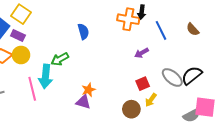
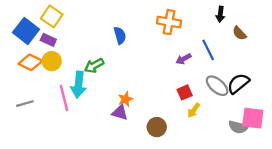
black arrow: (142, 12) -> (220, 14), moved
blue line: (161, 30) -> (208, 50), moved
brown circle: (131, 109) -> (157, 127), moved
gray semicircle: (192, 115) -> (238, 127), turned 42

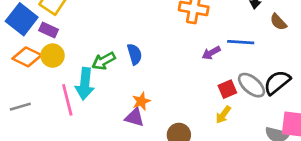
blue semicircle: (120, 35) -> (135, 54), moved
blue line: (208, 50) -> (241, 42), turned -60
red square: (185, 92) -> (227, 89), moved

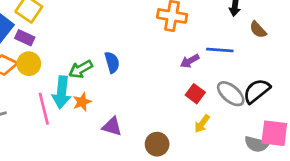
red square: (227, 89) -> (195, 94), moved, turned -30
orange star: (141, 101) -> (82, 102), moved

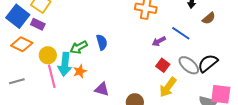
brown semicircle: (258, 30) -> (209, 18), turned -88
blue line: (220, 50) -> (181, 33), turned 30
yellow circle: (29, 64) -> (48, 55), moved
yellow arrow: (202, 124) -> (168, 87), size x1.5

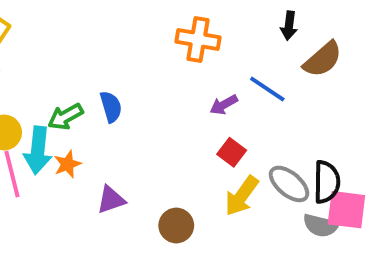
brown semicircle: (209, 18) -> (323, 59), size x1.5
black semicircle: (208, 63) -> (327, 182), moved, turned 130
gray ellipse: (189, 65) -> (289, 184), moved
purple triangle: (102, 89) -> (111, 200), turned -35

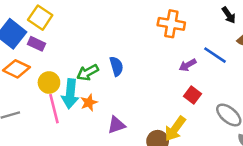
black arrow: (289, 26) -> (229, 15), turned -42
yellow arrow: (242, 196) -> (175, 129), moved

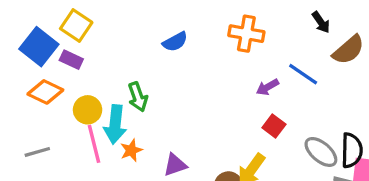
blue semicircle: (116, 66) -> (175, 42), moved, turned 78
green arrow: (88, 73) -> (138, 97), turned -80
orange star: (89, 102) -> (131, 150), moved

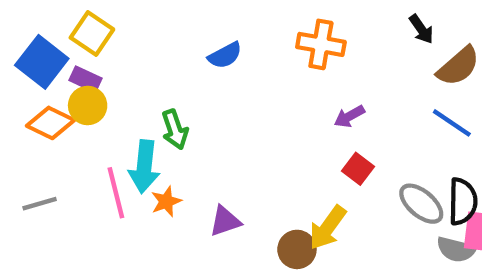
blue line: (303, 74) -> (452, 123), moved
yellow circle: (88, 110) -> (88, 105), moved

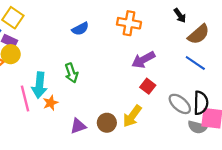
purple arrow: (349, 116) -> (143, 60), size x1.5
green arrow: (175, 129) -> (71, 73), moved
purple triangle: (225, 221) -> (78, 126), moved
brown circle: (297, 249) -> (107, 123), moved

